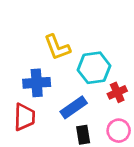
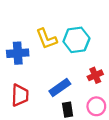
cyan hexagon: (94, 68) -> (76, 40), moved
blue cross: (37, 83) -> (18, 53), moved

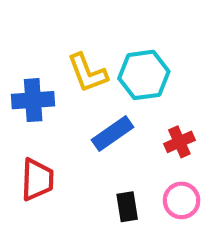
blue rectangle: (60, 87) -> (113, 134), moved

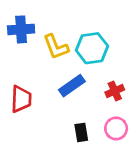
blue cross: (33, 100) -> (21, 29), moved
red trapezoid: (37, 180) -> (21, 99), moved

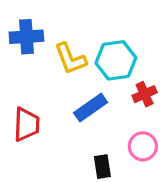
red cross: (115, 91) -> (145, 94), moved
pink circle: (116, 128) -> (143, 146), moved

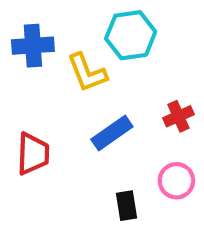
cyan hexagon: (116, 60) -> (131, 35), moved

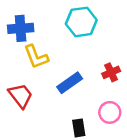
yellow L-shape: (87, 73) -> (36, 57), moved
red trapezoid: (33, 154) -> (21, 96), turned -40

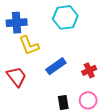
red cross: (111, 72) -> (89, 70), moved
pink circle: (110, 112) -> (88, 100), moved

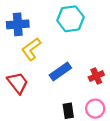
yellow L-shape: (29, 45) -> (31, 49), turned 75

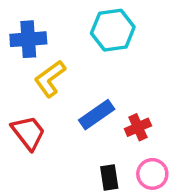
red cross: (96, 76) -> (138, 127), moved

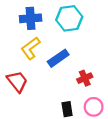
blue cross: (28, 39) -> (31, 18), moved
blue rectangle: (97, 115) -> (58, 58), moved

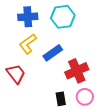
red cross: (85, 78) -> (77, 71), size x1.6

